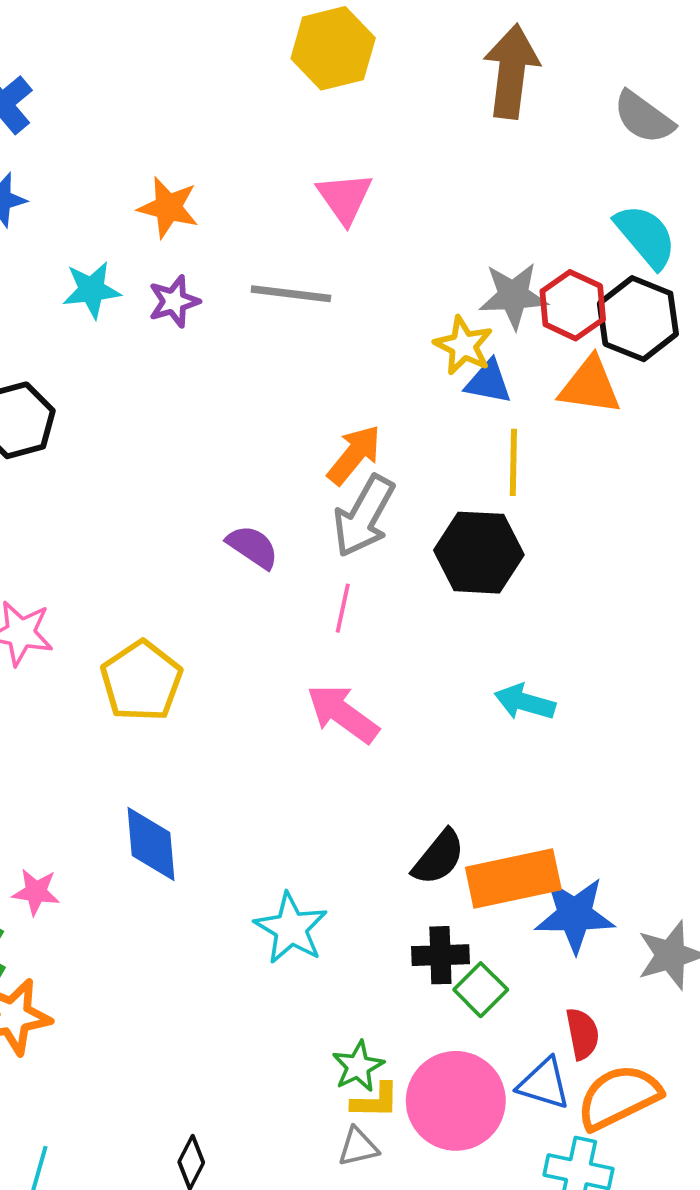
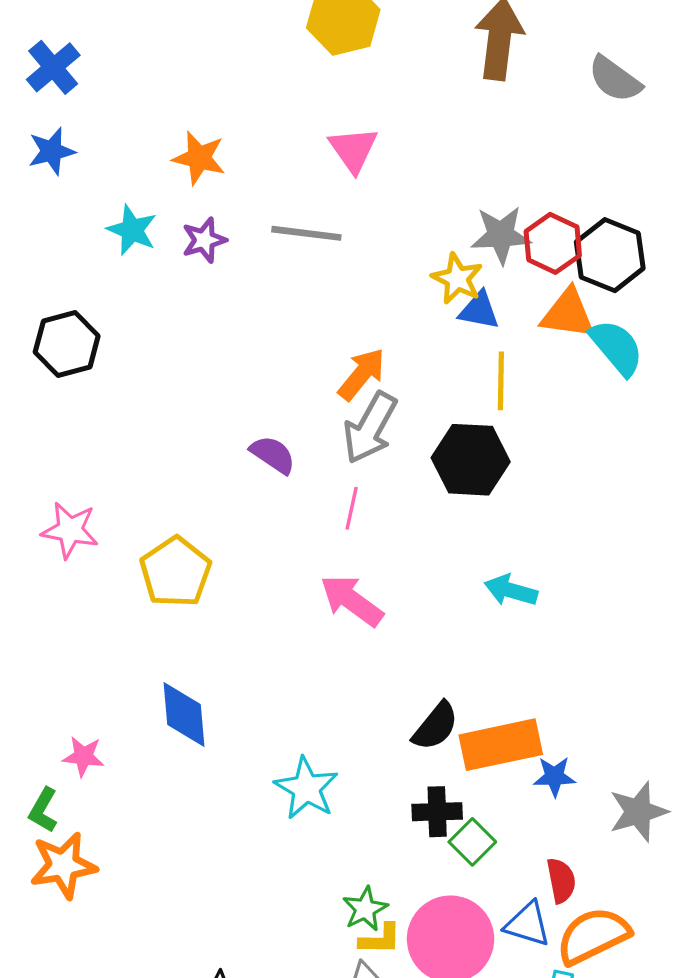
cyan semicircle: (646, 236) -> (616, 347), moved
cyan star: (92, 290) -> (132, 230), turned 30
blue star: (575, 915) -> (554, 777), size x0.6

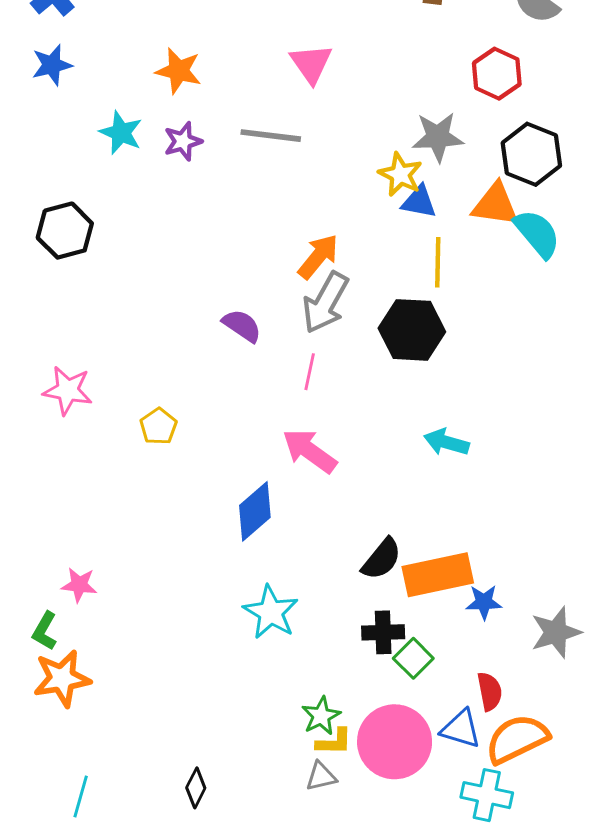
red hexagon: (553, 243) -> (497, 74), moved
yellow pentagon: (176, 572) -> (158, 426), size x0.6
blue diamond: (184, 714) -> (255, 511), moved, turned 54

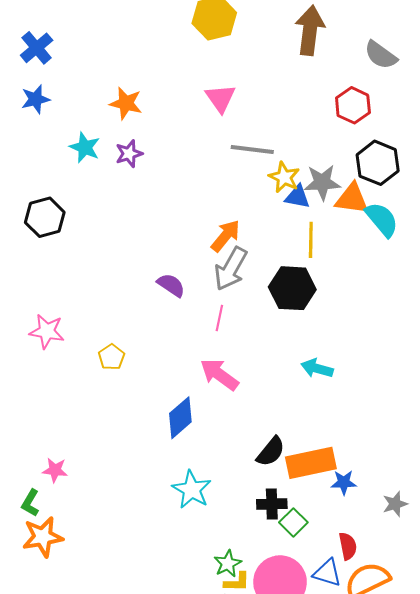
gray line: (271, 136) -> (252, 150), moved
gray star: (438, 137) -> (322, 182), moved
gray star: (556, 632) -> (395, 504), size x0.7

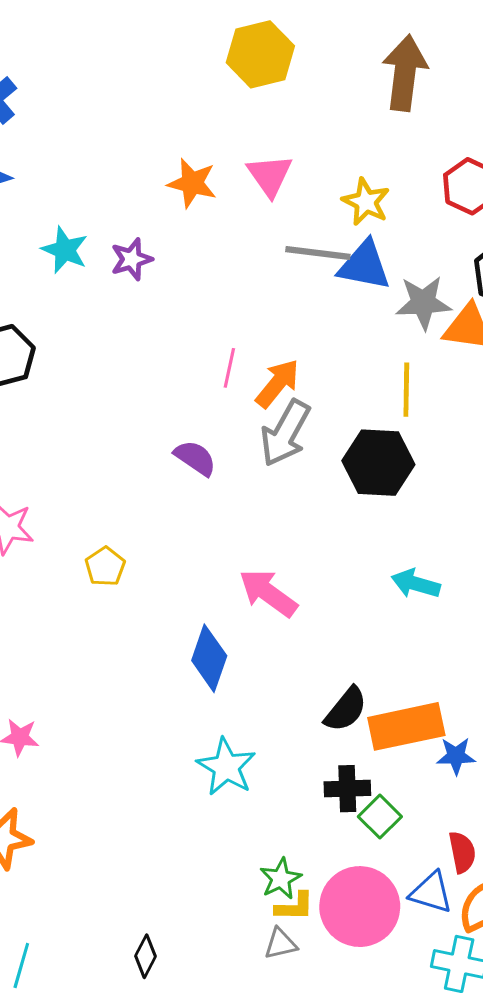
orange star: (126, 103) -> (192, 183), moved
yellow star: (284, 177) -> (366, 202), moved
blue triangle: (297, 197) -> (364, 265), moved, size x1.4
pink line: (219, 318) -> (229, 368), moved
blue diamond: (180, 418) -> (209, 658), turned -30

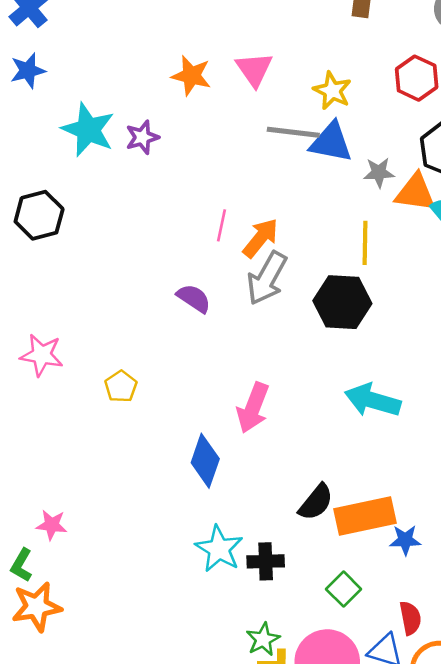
cyan star: (65, 250) -> (88, 130), size x1.4
gray star: (423, 303) -> (379, 172), size x0.7
cyan arrow: (416, 584) -> (373, 400), size x1.4
pink arrow: (268, 593) -> (253, 408), turned -105
black cross: (347, 789) -> (266, 561), moved

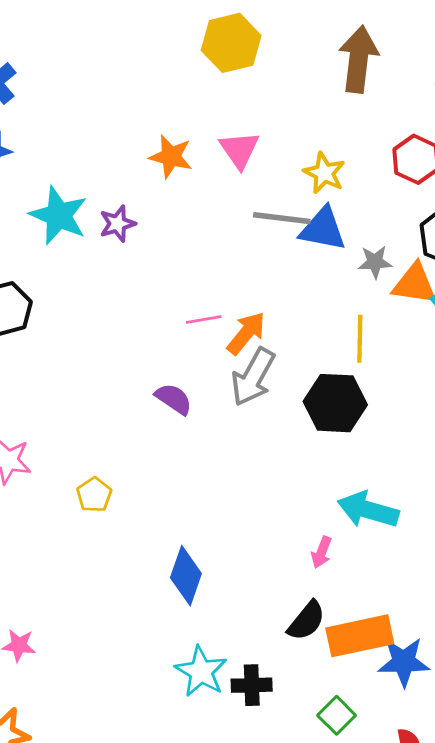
pink line: (222, 225) -> (204, 320), turned 68
pink arrow: (253, 408) -> (322, 552), moved, size x0.6
blue star: (405, 540) -> (404, 662), size x1.5

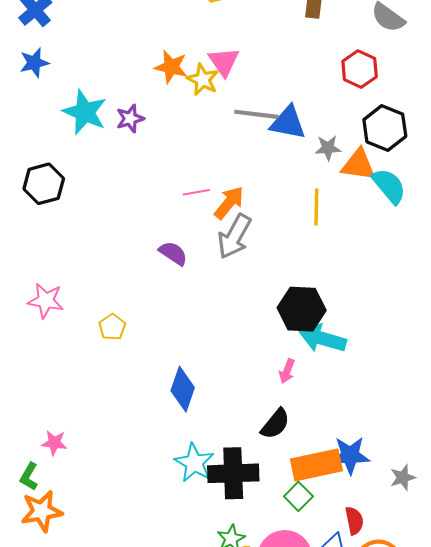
yellow star: (324, 173) -> (203, 80), moved
black hexagon: (335, 403) -> (302, 309), moved
orange rectangle: (360, 636) -> (316, 465), moved
black cross: (252, 685) -> (233, 473), size x1.6

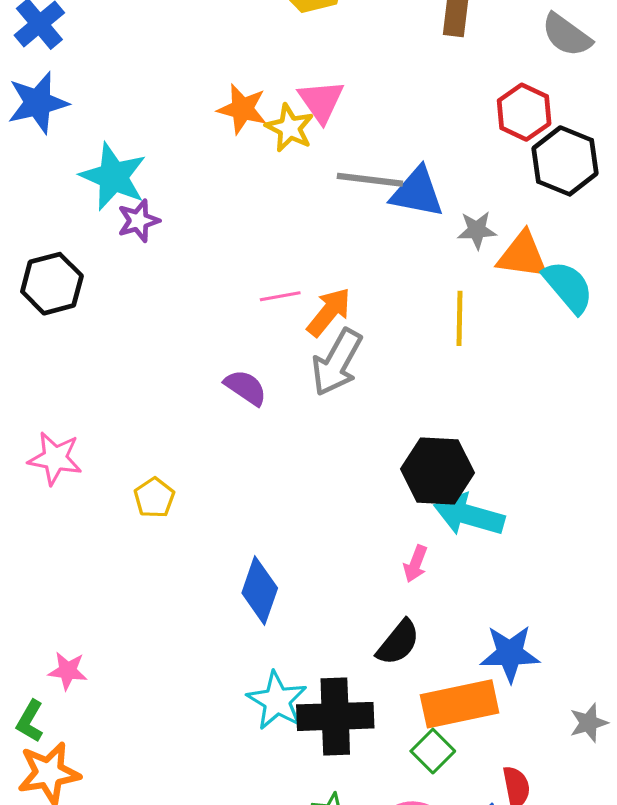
blue star: (34, 63) -> (38, 103), size x1.4
purple star: (130, 119) -> (138, 221), moved
black hexagon: (385, 128) -> (565, 161), moved
blue star: (350, 455) -> (510, 654), moved

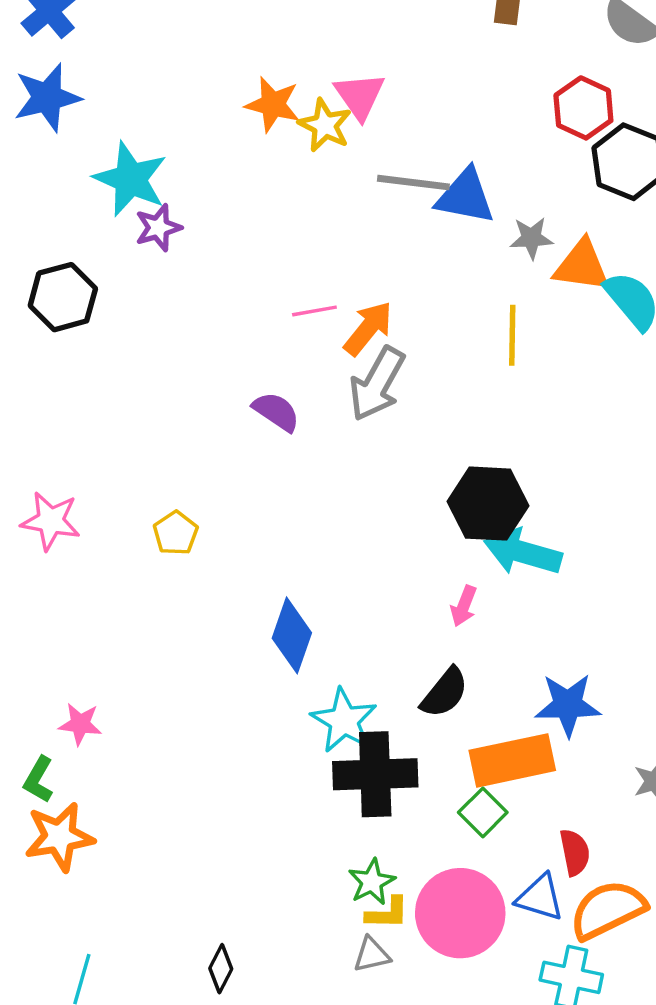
pink star: (55, 458) -> (51, 521), moved
cyan star: (277, 701) -> (344, 721), moved

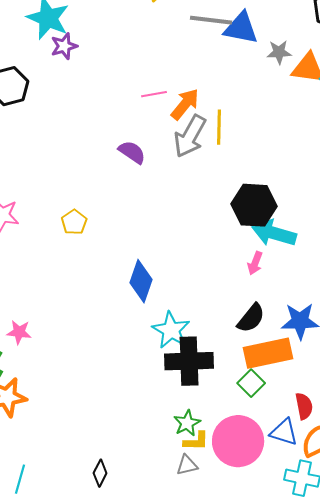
yellow line: (512, 335) -> (219, 127), moved
pink arrow: (464, 606) -> (255, 263), moved
black semicircle: (445, 693) -> (251, 318), moved

